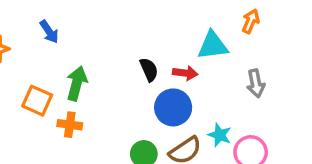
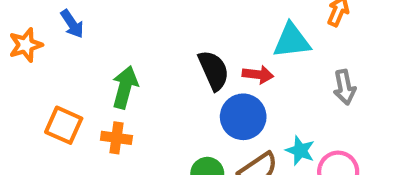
blue arrow: (49, 32) -> (72, 24), moved
black semicircle: (149, 70) -> (214, 70), size x1.4
orange square: (37, 101) -> (64, 125), moved

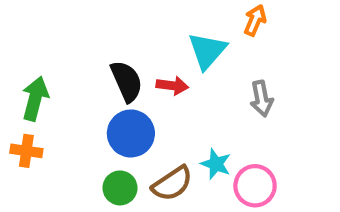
cyan triangle: (292, 41) -> (207, 51), turned -42
blue circle: (243, 117) -> (131, 133), moved

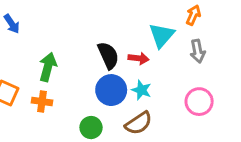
gray arrow: (262, 99) -> (198, 51), moved
cyan star: (216, 164) -> (141, 90), moved
pink circle: (255, 186) -> (199, 102), moved
green circle: (120, 188) -> (91, 128), moved

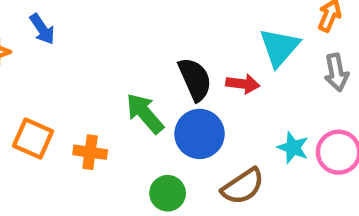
green arrow: (48, 67) -> (145, 113), moved, turned -56
cyan star: (141, 90) -> (293, 148), moved

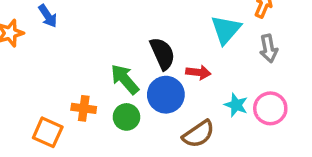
red arrow: (243, 84) -> (198, 72), moved
orange square: (33, 139) -> (48, 132), moved
green circle: (168, 193) -> (126, 117), moved

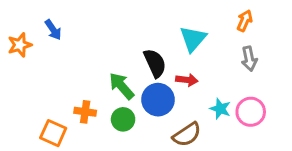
cyan triangle: (226, 30) -> (193, 39), moved

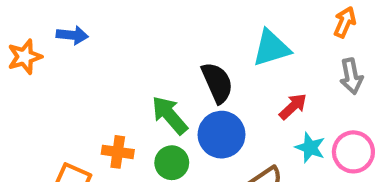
blue arrow: (53, 30) -> (72, 35), turned -50
cyan triangle: (193, 39) -> (271, 48), turned 32
red arrow: (187, 80) -> (293, 106), moved, turned -50

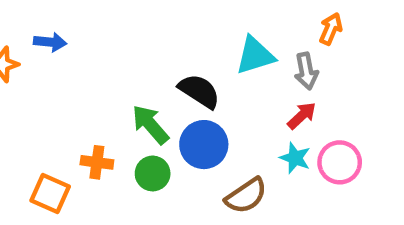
gray arrow: (351, 76) -> (306, 71), moved
black semicircle: (217, 83) -> (199, 91), turned -33
red arrow: (293, 106) -> (302, 116), moved

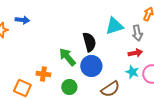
black semicircle: (199, 91) -> (89, 42), turned 42
red arrow: (302, 116) -> (135, 53), turned 32
green circle: (153, 173) -> (69, 87), moved

